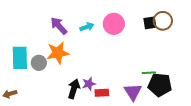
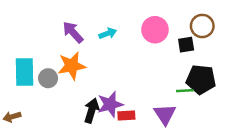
black square: (150, 23) -> (186, 45), moved
pink circle: (114, 24) -> (155, 30), moved
purple star: (89, 84) -> (110, 104), size x1.5
black pentagon: (160, 85) -> (201, 79), moved

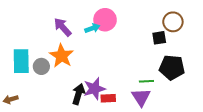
pink circle: (155, 30) -> (105, 20), moved
orange star: (72, 66) -> (62, 56), turned -30
green line: (185, 91) -> (146, 81), moved

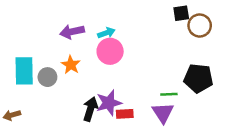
pink circle: (105, 20) -> (110, 51), moved
purple arrow: (63, 27) -> (72, 32), turned -60
black square: (159, 38) -> (181, 13), moved
orange star: (62, 56) -> (71, 65), size x0.7

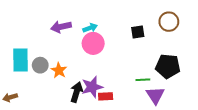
black square: (181, 13) -> (138, 32), moved
orange star: (71, 65) -> (59, 70), moved
purple triangle: (163, 113) -> (155, 95), moved

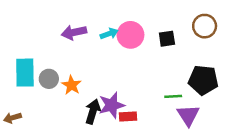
pink circle: (93, 43) -> (130, 35), moved

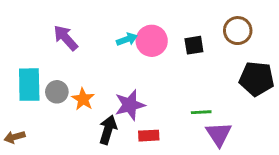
purple arrow: (74, 32) -> (66, 38), moved, turned 60
black pentagon: (203, 80) -> (257, 79), moved
purple star: (112, 105) -> (130, 105), moved

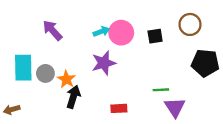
purple star: (130, 105) -> (104, 63), moved
black arrow: (108, 130) -> (73, 97), moved

